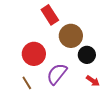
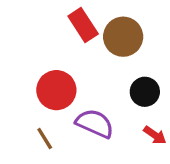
brown circle: (71, 36) -> (123, 37), moved
purple semicircle: (57, 74) -> (95, 123), turned 75

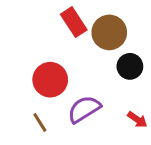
black circle: (145, 92) -> (130, 66), moved
purple semicircle: (95, 123) -> (84, 109), turned -56

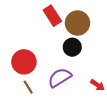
black circle: (130, 66) -> (72, 47), moved
red circle: (50, 80) -> (24, 62), moved

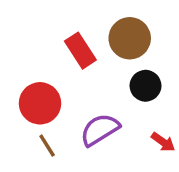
red rectangle: (52, 16) -> (80, 51), moved
black circle: (72, 47) -> (146, 86), moved

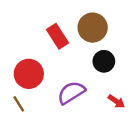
brown line: (47, 146) -> (19, 104), moved

